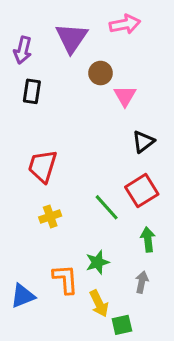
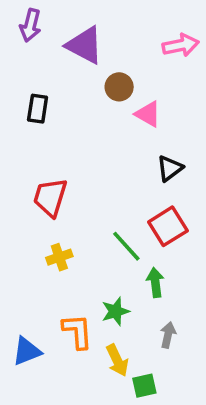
pink arrow: (125, 24) -> (181, 45), moved
purple triangle: (72, 38) -> (85, 45), turned -36
purple arrow: (23, 50) -> (30, 25), moved
pink triangle: (125, 96) -> (148, 114), turned -30
green arrow: (148, 239) -> (155, 282), moved

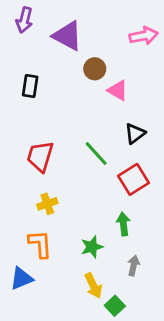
green line: (126, 246) -> (96, 154), moved
orange L-shape: (77, 331) -> (40, 244), moved
green square: (144, 386) -> (115, 306), turned -30

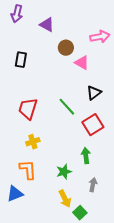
purple triangle: (67, 36) -> (47, 25), size x0.7
pink arrow: (144, 36) -> (100, 37), moved

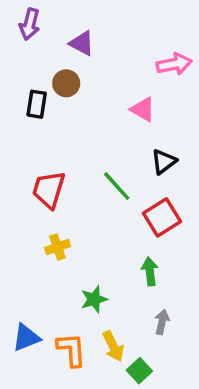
brown circle: (66, 48) -> (66, 83), moved
orange L-shape: (28, 170) -> (71, 350), moved
green star: (64, 172) -> (94, 299), moved

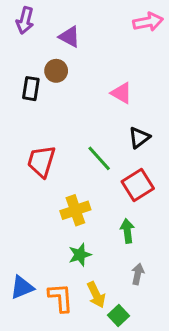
pink arrow: (174, 64) -> (148, 22), moved
yellow cross: (57, 247) -> (75, 210), moved, size x1.4

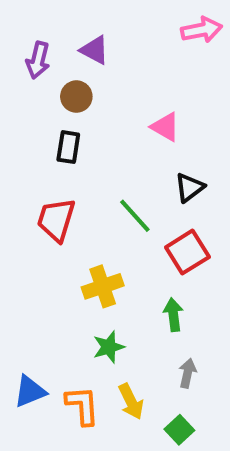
purple arrow: (25, 20) -> (38, 60), moved
black rectangle: (31, 89) -> (68, 147), moved
green square: (118, 316) -> (179, 430), moved

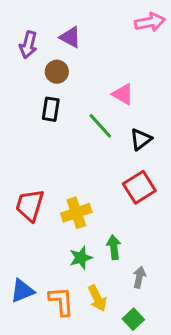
green line: (135, 216) -> (100, 126), moved
red trapezoid: (56, 220) -> (30, 205), moved
green arrow: (173, 315) -> (114, 247), moved

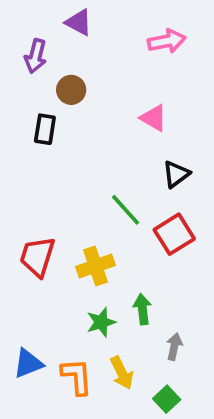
pink arrow: (150, 22) -> (167, 41), moved
purple triangle: (70, 37) -> (79, 22), moved
black rectangle: (51, 109) -> (45, 129), moved
green line: (100, 126) -> (125, 210), moved

